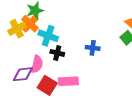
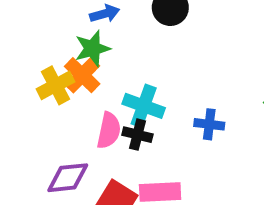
cyan cross: (48, 36) -> (144, 106), moved
pink semicircle: (37, 64) -> (109, 130), moved

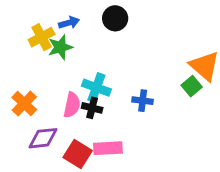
orange cross: (82, 75) -> (24, 103), moved
yellow cross: (55, 85) -> (42, 37), moved

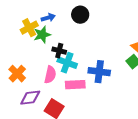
blue cross: (143, 101) -> (99, 72), size x1.5
black cross: (92, 108) -> (59, 51), moved
pink rectangle: (108, 148) -> (75, 85), moved

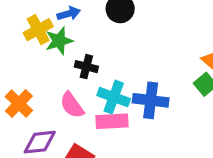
cyan cross: (67, 63) -> (114, 97), moved
pink semicircle: (50, 75) -> (72, 105), turned 132

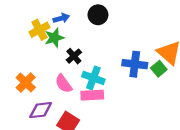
black cross: (86, 67) -> (74, 56), turned 35
blue cross: (151, 100) -> (135, 64), moved

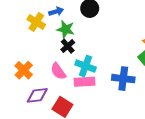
yellow cross: (39, 30) -> (36, 22), turned -30
green star: (54, 38) -> (66, 29), moved, turned 30
blue cross: (135, 64) -> (123, 79), moved

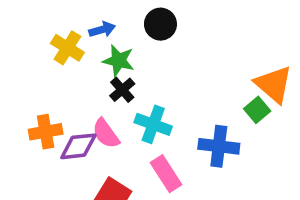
orange cross: (24, 70) -> (46, 132), turned 36
pink rectangle: (84, 82) -> (166, 174), moved, turned 60
purple diamond: (37, 95) -> (78, 146), moved

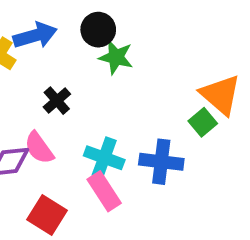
blue arrow: (102, 30) -> (35, 35), size x1.5
green star: (119, 61) -> (116, 57), moved
cyan cross: (153, 124) -> (104, 158), moved

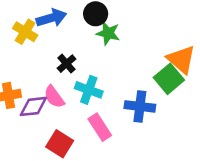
green square: (203, 122) -> (169, 79), size x1.5
cyan cross: (104, 158) -> (89, 90), moved

